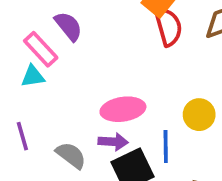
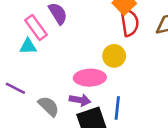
yellow circle: (199, 115) -> (114, 56), moved
purple line: (22, 136) -> (15, 88), turned -54

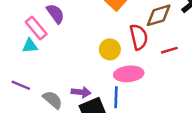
red semicircle: (129, 22) -> (139, 37), moved
pink ellipse: (90, 78) -> (129, 74), moved

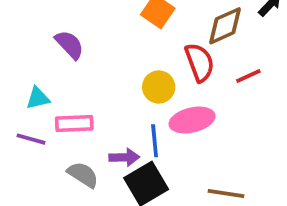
pink rectangle: (36, 28) -> (74, 124), moved, turned -45
purple line: (21, 85) -> (31, 139), moved
blue line: (116, 97) -> (155, 141), moved

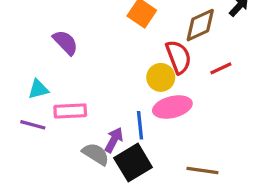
yellow circle: (159, 87) -> (161, 77), moved
purple arrow: (124, 157) -> (114, 140), turned -60
gray semicircle: (83, 175) -> (96, 154), moved

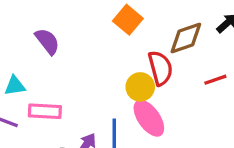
red line: (221, 68) -> (215, 80), moved
pink ellipse: (172, 107) -> (149, 118), turned 63

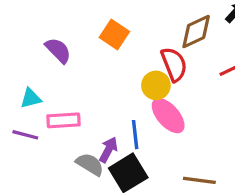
orange square: (128, 20) -> (114, 35), moved

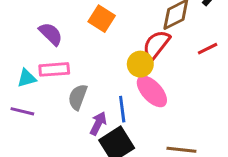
red semicircle: (174, 64) -> (156, 45), turned -120
pink rectangle: (64, 120) -> (54, 69), moved
gray semicircle: (90, 164) -> (78, 97), moved, turned -100

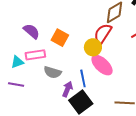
orange square: (102, 19) -> (60, 38), moved
gray semicircle: (78, 97) -> (53, 72), turned -90

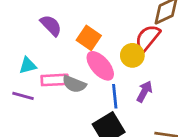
pink rectangle: (35, 55) -> (55, 80), moved
pink ellipse: (102, 65) -> (100, 66), moved
purple arrow: (68, 89) -> (144, 91), moved

